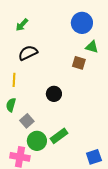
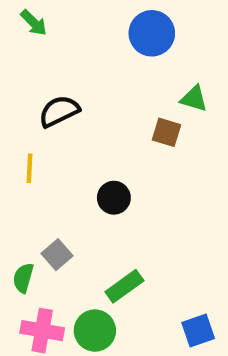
blue circle: (82, 23) -> (152, 33), moved
green arrow: (22, 25) -> (34, 23), moved, turned -88
green semicircle: (11, 105) -> (23, 278), moved
green circle: (37, 141) -> (95, 331), moved

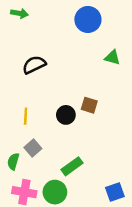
green arrow: (34, 23) -> (19, 13), turned -35
brown square: (167, 132) -> (89, 105), moved
yellow line: (30, 168) -> (26, 116), moved

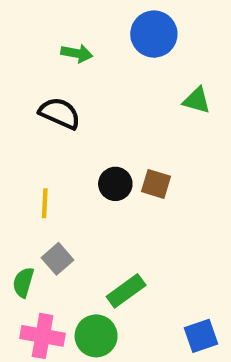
green arrow: (19, 13) -> (77, 53), moved
black semicircle: (34, 65) -> (60, 113), turned 50
black circle: (66, 115) -> (115, 184), moved

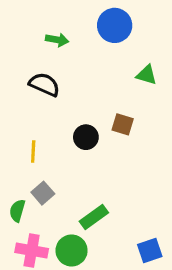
brown square: (156, 184) -> (123, 124), moved

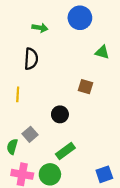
black semicircle: (44, 84) -> (31, 59), turned 70
black circle: (86, 137) -> (60, 114), moved
yellow line: (33, 152) -> (18, 94), moved

